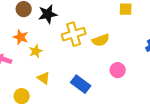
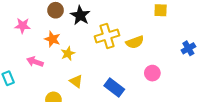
black star: (48, 14) -> (80, 15), turned -30

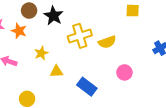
orange star: (52, 39) -> (19, 31), moved
yellow triangle: (76, 81) -> (56, 71), moved, turned -40

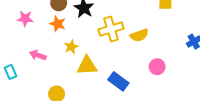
orange star: (19, 31) -> (58, 24), moved
yellow triangle: (56, 71) -> (87, 66), size x1.5

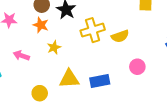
yellow triangle: (87, 66) -> (69, 79), moved
blue rectangle: (118, 81) -> (100, 81), turned -48

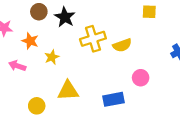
orange star: (41, 25) -> (30, 41), moved
blue rectangle: (100, 81) -> (114, 99), moved

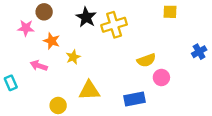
brown circle: (39, 12) -> (44, 12), moved
yellow cross: (93, 39) -> (114, 25), moved
yellow semicircle: (122, 45) -> (146, 60), moved

